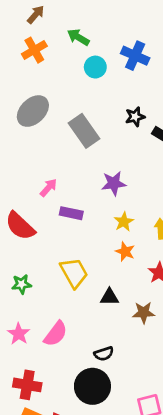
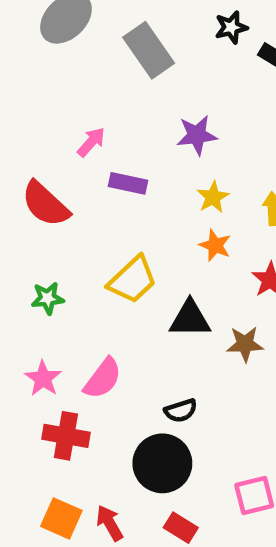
yellow trapezoid: (74, 273) -> (133, 280), turned 76
black triangle: (109, 297) -> (190, 319), size x1.4
red cross: (27, 385) -> (66, 436), moved

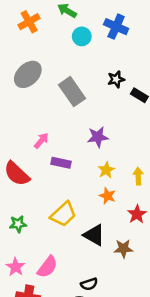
black triangle: (190, 319) -> (94, 235), turned 30

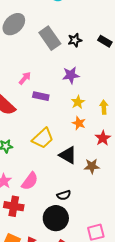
black star: (116, 79) -> (75, 40), moved

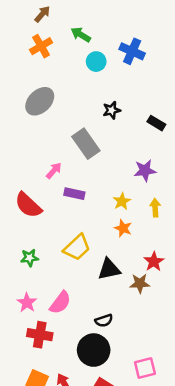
gray rectangle: (50, 38) -> (86, 144), moved
black star: (75, 40) -> (112, 110), moved
purple star: (71, 75) -> (145, 171), moved
red star: (103, 138) -> (154, 262), moved
black triangle: (68, 155) -> (109, 269), turned -42

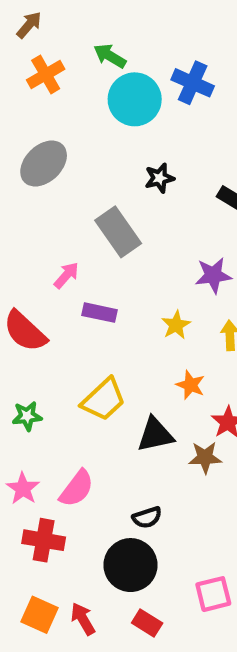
brown arrow: (42, 14) -> (29, 25), moved
cyan circle: (96, 62) -> (135, 99), size x1.6
orange star: (123, 228) -> (191, 385), moved

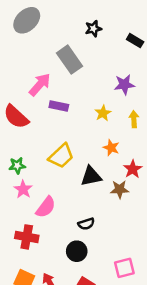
pink arrow: (66, 275) -> (40, 85), size x1.5
pink star: (23, 488) -> (23, 189), moved
black circle: (131, 565) -> (77, 251), size x0.7

